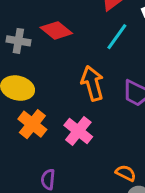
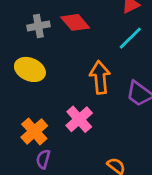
gray cross: (18, 41) -> (38, 26), turned -30
orange cross: (32, 124) -> (34, 131), moved

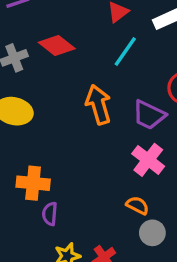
pink cross: (79, 119) -> (148, 160), moved
orange cross: (34, 131) -> (33, 183), turned -32

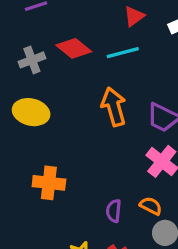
cyan line: (125, 51) -> (123, 53), moved, turned 40
purple semicircle: (50, 214) -> (114, 211), moved

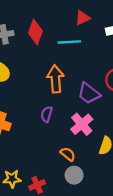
red diamond: (74, 48) -> (35, 32), turned 60
purple semicircle: (114, 211) -> (47, 114), moved

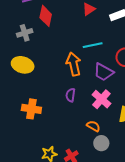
red diamond: (35, 32) -> (46, 16), moved
cyan line: (69, 42) -> (93, 45), moved

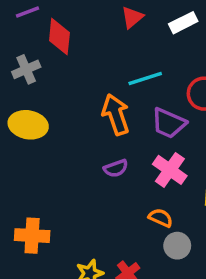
purple semicircle: (70, 95) -> (116, 168), turned -112
orange cross: (31, 109) -> (32, 236), moved

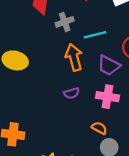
gray cross: (26, 69) -> (65, 22), moved
pink cross: (170, 170) -> (107, 97), turned -30

